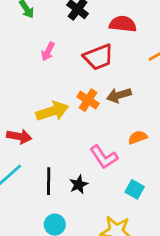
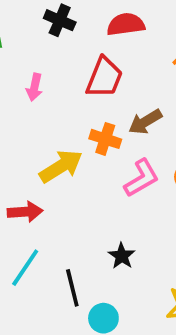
red trapezoid: (98, 57) -> (104, 77), turned -32
pink L-shape: (104, 157) -> (142, 178), moved, turned -72
black line: (49, 181) -> (72, 288), moved

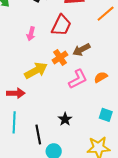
pink arrow: (34, 87) -> (31, 34), moved
orange cross: (105, 139) -> (60, 57), turned 35
cyan line: (25, 268) -> (14, 122), turned -35

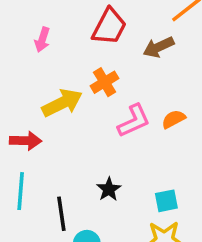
pink arrow: (31, 34) -> (42, 40), moved
brown arrow: (81, 50) -> (159, 47), moved
cyan square: (106, 115) -> (166, 201), moved, turned -32

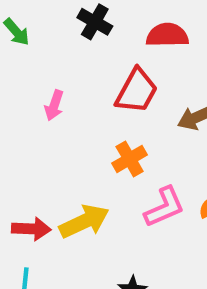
yellow arrow: (62, 103) -> (84, 221), moved

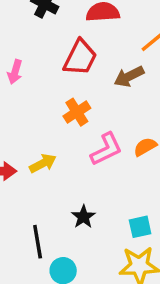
yellow arrow: (84, 221) -> (43, 163), size x0.7

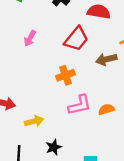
yellow arrow: (43, 163) -> (34, 121), moved

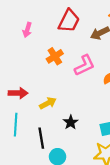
orange cross: (66, 75) -> (55, 56), moved
pink L-shape: (80, 105) -> (85, 65), moved

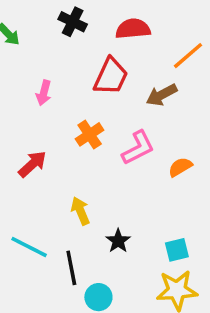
red arrow: (18, 93) -> (32, 164), moved, turned -42
yellow arrow: (48, 103) -> (80, 211), turned -84
cyan line: (16, 125) -> (29, 247), turned -65

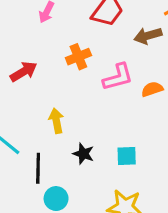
orange semicircle: (180, 167) -> (152, 89), moved
black star: (118, 241) -> (83, 154), turned -30
cyan square: (177, 250) -> (127, 156), moved

